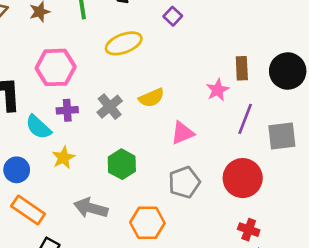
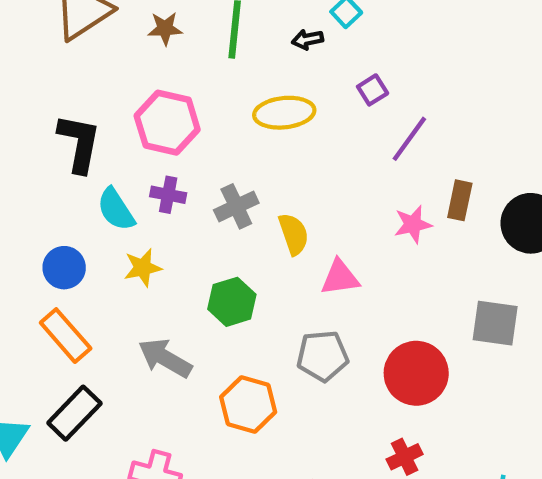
yellow semicircle: (152, 98) -> (294, 234), moved, turned -100
purple line: (245, 119) -> (409, 139), moved
red cross: (249, 230) -> (405, 457), turned 30

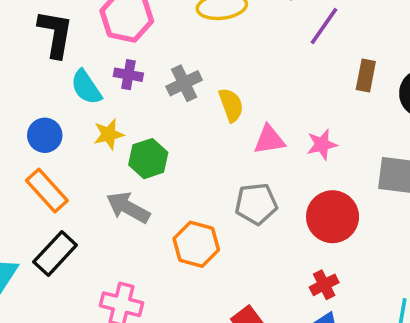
pink star: (413, 224) -> (322, 144), moved
green hexagon: (232, 302) -> (148, 159), moved

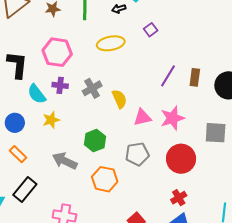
purple line: (324, 26) -> (168, 76), moved
pink star: (322, 144) -> (172, 118), size x1.4
green hexagon: (148, 159) -> (95, 141), moved
orange rectangle: (47, 190) -> (18, 154), size x0.7

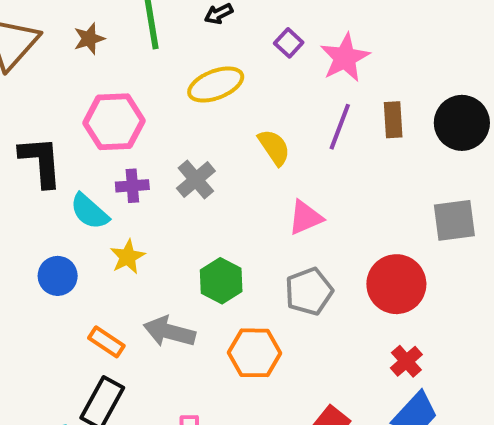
yellow semicircle: (119, 99) -> (274, 147), moved
pink star: (172, 118) -> (345, 58), moved
orange rectangle: (18, 154) -> (106, 342), moved

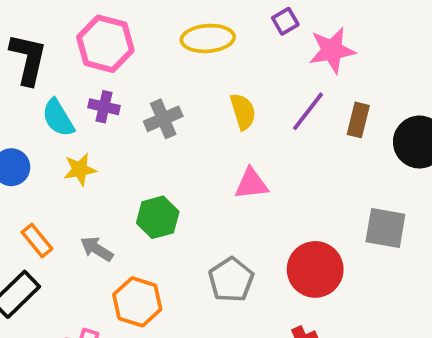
gray pentagon: (309, 291) -> (231, 280), moved, turned -30
gray arrow: (169, 332) -> (97, 249), size x0.7
orange hexagon: (255, 353) -> (137, 302), moved

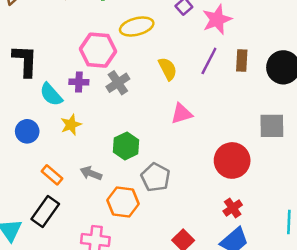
pink hexagon: (105, 44) -> (98, 50), moved
gray pentagon: (231, 280) -> (156, 177), moved

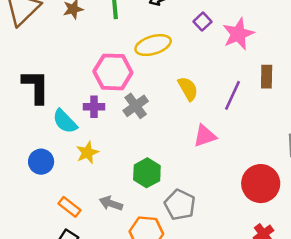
purple line: (209, 61) -> (233, 95), moved

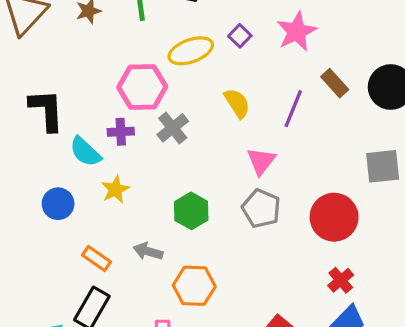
purple square: (203, 22) -> (240, 36), moved
brown rectangle: (267, 77) -> (335, 83), turned -40
pink triangle: (205, 136) -> (261, 161), turned -30
gray pentagon: (180, 205) -> (261, 208), moved

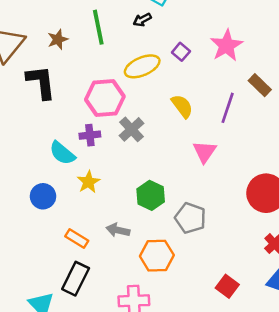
black L-shape: (47, 110) -> (41, 82), moved
gray pentagon: (261, 208) -> (190, 218), moved

